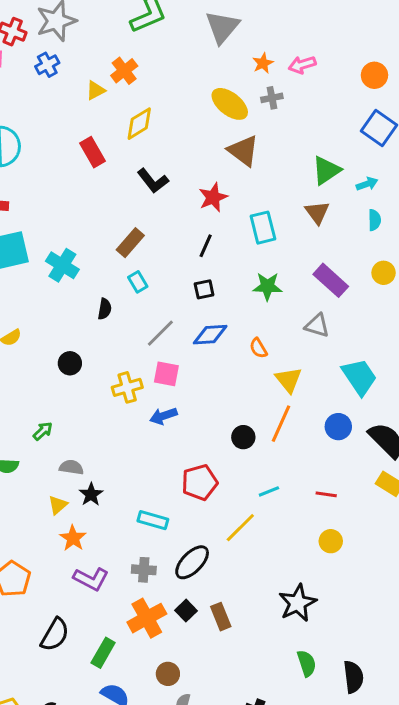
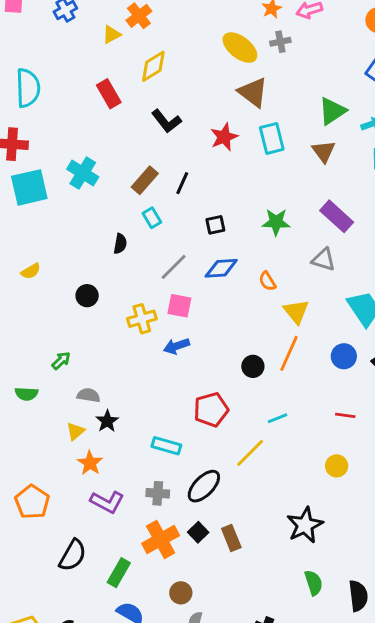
cyan rectangle: (263, 228) -> (272, 138), moved
black line: (206, 246) -> (182, 183), moved
cyan cross: (62, 265) -> (83, 173), moved
red line: (326, 494) -> (345, 415), moved

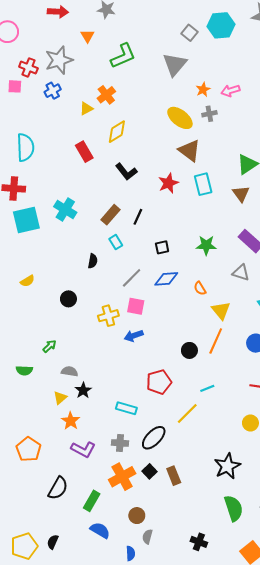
green semicircle: (314, 583) -> (234, 508), size x1.4

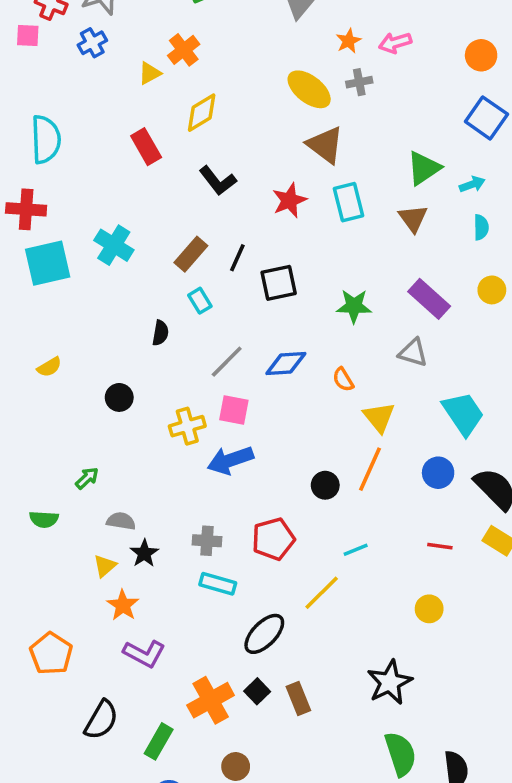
black square: (162, 247) -> (279, 283), moved, size x1.5
blue arrow: (134, 336) -> (230, 460), size x1.4
gray cross: (120, 443) -> (207, 541), moved

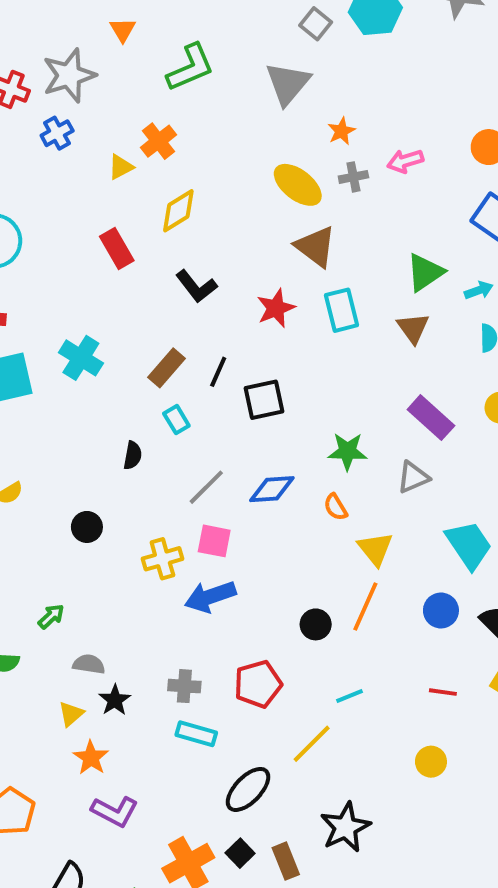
pink arrow: (395, 43) -> (405, 161), moved
green star: (354, 306) -> (347, 451), moved
gray triangle: (413, 353) -> (413, 477), turned -40
black star: (390, 682) -> (345, 827), moved

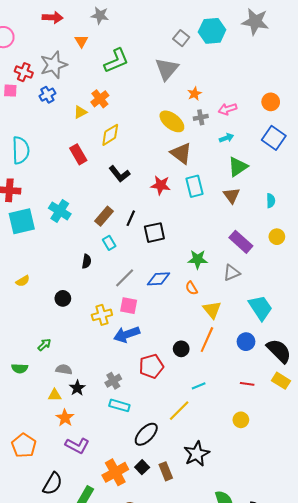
cyan arrow: (479, 290) -> (226, 138), moved
red star: (276, 308) -> (161, 185), turned 30
red pentagon: (258, 684) -> (151, 366), moved
gray cross: (184, 686) -> (113, 381), turned -35
yellow triangle: (71, 714) -> (55, 395), turned 40

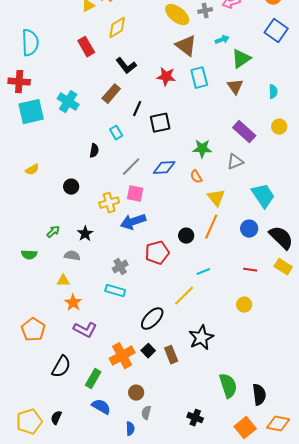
cyan arrow: (226, 138) -> (222, 40), moved
brown rectangle: (104, 216) -> (111, 94), moved
black star: (77, 388) -> (85, 234), moved
cyan rectangle: (119, 405) -> (115, 291), moved

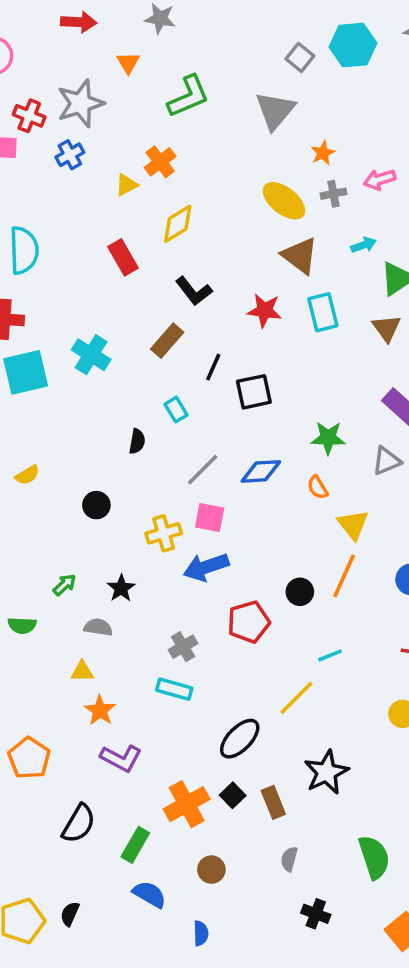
gray semicircle: (146, 413) -> (289, 859), moved

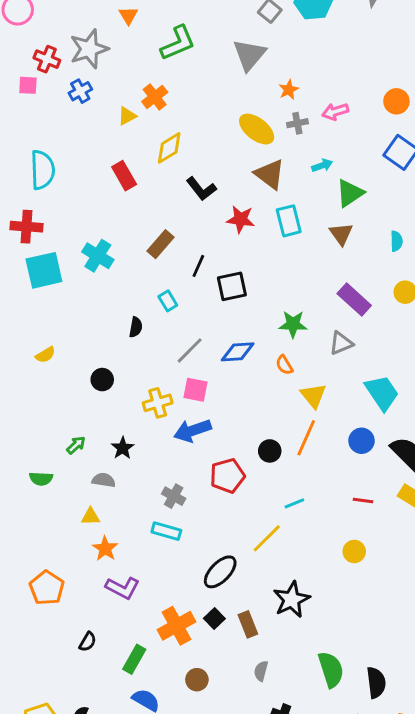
black L-shape: (194, 291) -> (201, 189), moved
gray cross: (183, 647) -> (174, 496), turned -30
black semicircle: (79, 824) -> (88, 642), size x0.6

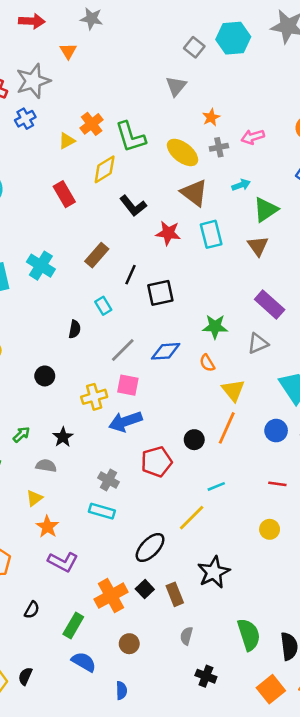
green L-shape: (178, 43) -> (131, 137), moved, turned 96
gray triangle: (249, 55) -> (176, 86), size x0.7
yellow triangle: (91, 517) -> (34, 498), turned -36

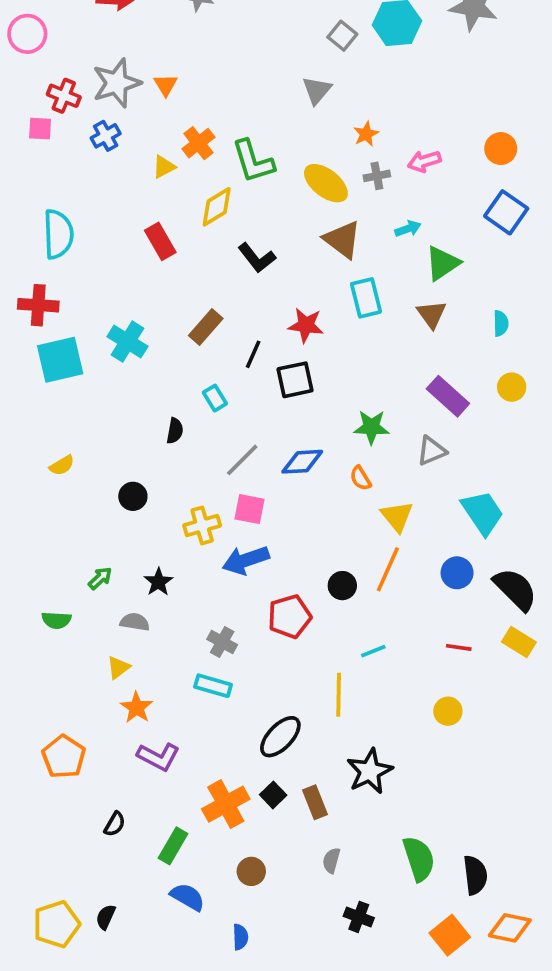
orange triangle: (68, 51) -> (166, 85), moved
red star: (168, 233) -> (306, 325), moved
yellow line: (192, 518) -> (339, 695), turned -44

